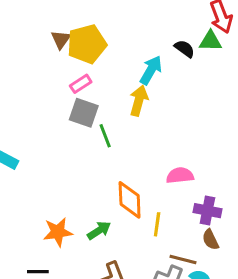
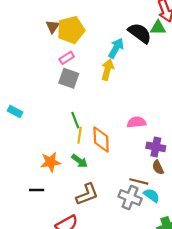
black semicircle: (185, 49) -> (140, 33), size x1.6
green line: (105, 136) -> (75, 120), moved
yellow line: (157, 224) -> (80, 135), moved
green arrow: (99, 230) -> (80, 161), turned 70

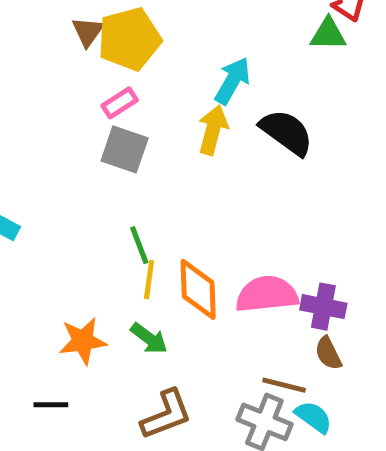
black semicircle: (140, 33) -> (287, 132), moved
pink semicircle: (137, 122) -> (267, 294), moved, size x1.4

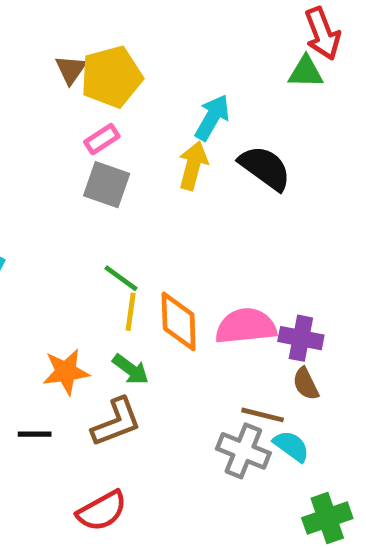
green line: (139, 245) -> (121, 278), turned -33
brown L-shape: (166, 415) -> (116, 422), moved

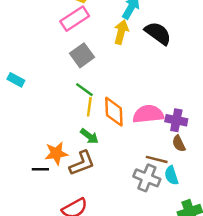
pink rectangle: (102, 139) -> (75, 19), size x1.6
gray square: (107, 185) -> (82, 55), moved, turned 35
orange star: (66, 372) -> (56, 153), moved
cyan semicircle: (291, 446) -> (171, 175), turned -144

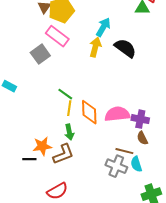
pink rectangle: (75, 19) -> (57, 36), turned 70
gray square: (82, 55) -> (40, 54), moved
green arrow: (89, 136) -> (69, 132), turned 42

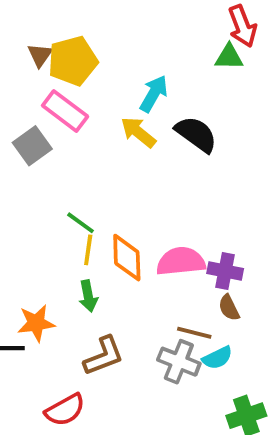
yellow arrow: (95, 47) -> (138, 132), turned -66
brown L-shape: (63, 154) -> (104, 356), moved
cyan semicircle: (136, 164) -> (217, 358), turned -98

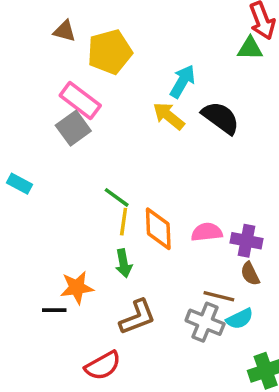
brown triangle: (40, 55) -> (65, 31), moved, turned -50
pink rectangle: (65, 111) -> (80, 100), moved
pink semicircle: (181, 261) -> (207, 232), size x0.7

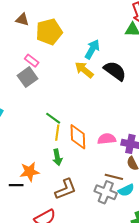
pink rectangle: (80, 100) -> (32, 61), size x0.6

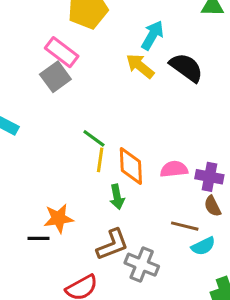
pink rectangle: (32, 61) -> (62, 52), size x1.5
green arrow: (57, 157) -> (117, 197), moved
gray cross: (106, 192) -> (142, 265), moved

